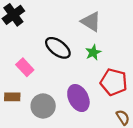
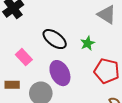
gray triangle: (91, 22) -> (107, 15), moved
purple ellipse: (78, 98) -> (60, 73), moved

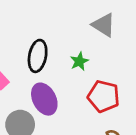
black ellipse: (55, 39) -> (38, 56), turned 65

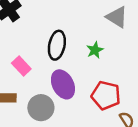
red pentagon: (104, 96) -> (106, 95), moved

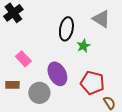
black ellipse: (57, 45) -> (66, 29), moved

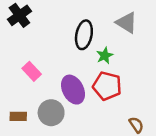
red pentagon: (92, 83) -> (107, 86), moved
brown rectangle: (12, 85) -> (18, 116), moved

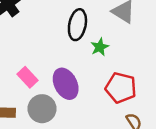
pink rectangle: (32, 71) -> (28, 77), moved
red pentagon: (107, 86) -> (121, 88), moved

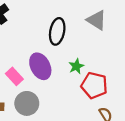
green star: (100, 47) -> (76, 66), moved
purple ellipse: (66, 84) -> (40, 66), moved

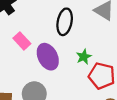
pink rectangle: (14, 76) -> (22, 41), moved

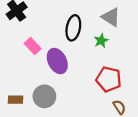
green star: (84, 57) -> (101, 41), moved

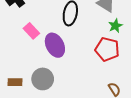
green star: (101, 41) -> (115, 26), moved
red pentagon: (109, 79) -> (107, 49), moved

